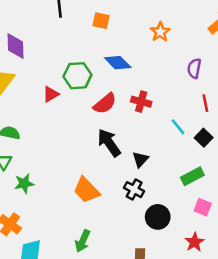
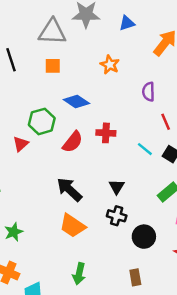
black arrow: (109, 143) -> (69, 190), moved

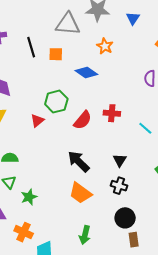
blue triangle: (127, 23) -> (133, 18), turned -40
orange star: (110, 65) -> (105, 46), moved
orange square: (53, 66) -> (56, 54), moved
blue diamond: (76, 101) -> (86, 72), moved
black circle: (144, 237) -> (125, 218), moved

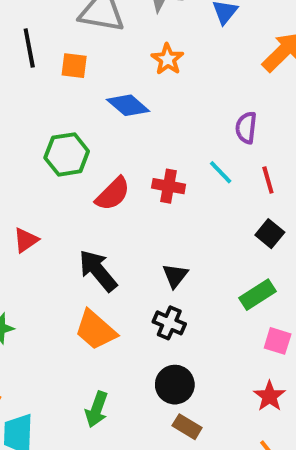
red triangle: (37, 121) -> (26, 240), moved
cyan line: (145, 128) -> (221, 172), moved
brown rectangle: (134, 240) -> (187, 427), turned -56

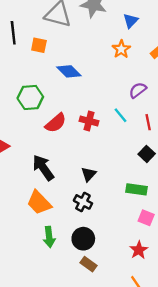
orange star: (167, 59) -> (121, 49), moved
purple semicircle: (246, 128) -> (138, 90), turned 42
green rectangle: (258, 295) -> (136, 189), turned 36
green arrow: (97, 409) -> (49, 237), moved, turned -30

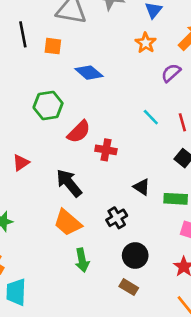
purple semicircle: (138, 90) -> (171, 73), moved
red cross: (89, 121) -> (106, 150), moved
black triangle: (89, 174) -> (142, 187), moved, turned -35
black cross: (83, 202) -> (117, 218), turned 36
black circle: (83, 239) -> (135, 256), moved

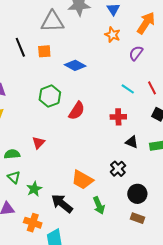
red cross: (106, 150) -> (118, 117), moved
black arrow: (69, 183) -> (62, 204), moved

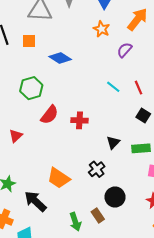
red semicircle: (77, 111) -> (50, 115), moved
red cross: (118, 117) -> (80, 120), moved
black triangle: (132, 142) -> (113, 143), turned 48
green arrow: (99, 205) -> (75, 222), moved
brown rectangle: (137, 218) -> (98, 215), moved, turned 32

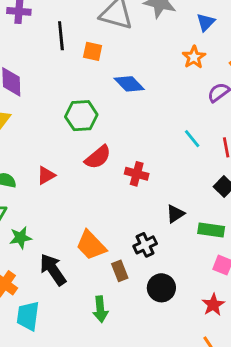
brown rectangle: (98, 215) -> (120, 271), moved

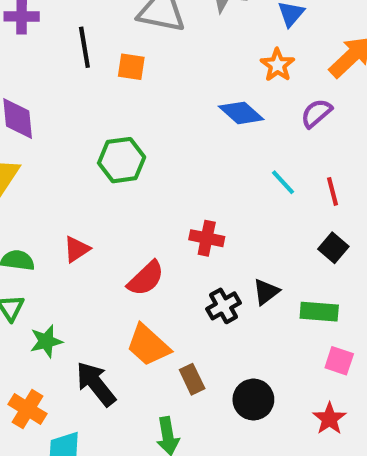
blue diamond: (129, 84) -> (241, 113), moved
red semicircle: (98, 157) -> (146, 278), moved
black cross: (145, 245) -> (223, 306), moved

